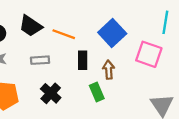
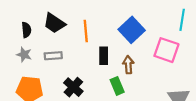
orange line: (64, 34) -> (86, 31), turned 65
gray rectangle: (40, 60) -> (53, 56), moved

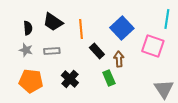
black rectangle: (104, 56) -> (97, 51), turned -42

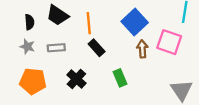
black rectangle: (97, 51) -> (97, 48), moved
brown arrow: (119, 59) -> (142, 49), moved

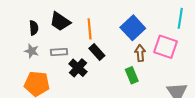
green rectangle: (120, 78) -> (132, 75), moved
black cross: (76, 79) -> (78, 68), moved

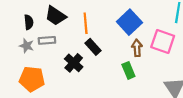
gray rectangle: (59, 52) -> (47, 40), moved

